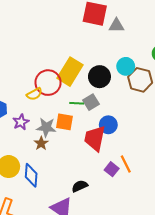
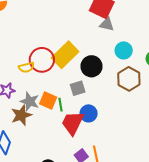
gray triangle: (116, 26) -> (107, 24), moved
cyan circle: (126, 66) -> (124, 50), moved
green line: (77, 103) -> (61, 105), moved, turned 64
brown star: (41, 143) -> (21, 115), size x1.5

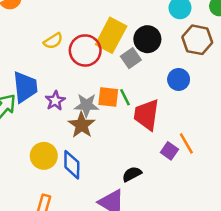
yellow semicircle: (26, 67) -> (53, 41), moved
gray square: (78, 88) -> (131, 58), moved
blue circle: (89, 113) -> (179, 79), moved

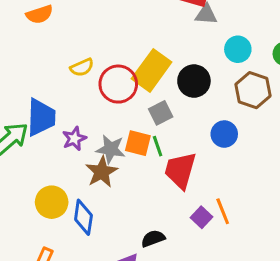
gray square: (131, 58) -> (161, 113), moved

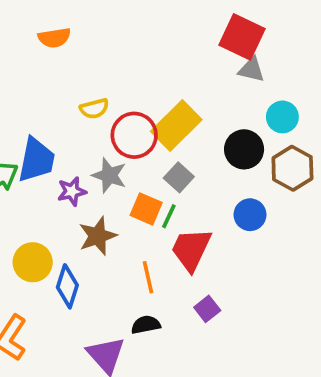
black circle: (194, 81) -> (244, 149), moved
gray square: (161, 113) -> (179, 177), turned -30
green line: (158, 146) -> (169, 216), turned 35
gray star: (111, 149) -> (109, 175), moved
orange line: (223, 211) -> (148, 277), moved

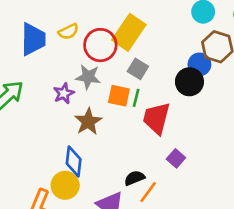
black circle: (244, 149) -> (189, 82), moved
blue trapezoid: (36, 160) -> (33, 39), moved
blue circle: (250, 215) -> (199, 64), moved
yellow circle: (33, 262) -> (65, 185), moved
orange line: (148, 277) -> (148, 192), moved, turned 60

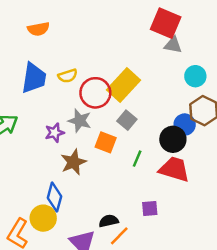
green line: (136, 98) -> (137, 159), moved
red trapezoid: (156, 118) -> (174, 169), moved, turned 84
purple square: (176, 158) -> (150, 208), turned 35

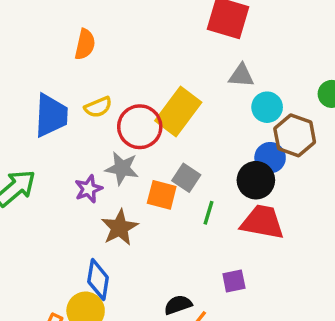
orange semicircle: (38, 29) -> (85, 44), moved, turned -60
gray triangle: (173, 45) -> (241, 76), moved
cyan circle: (195, 76) -> (267, 107), moved
gray square: (127, 120) -> (186, 178), moved

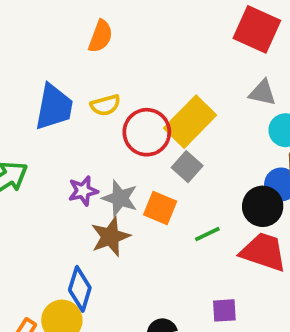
gray star: (122, 168) -> (120, 198), moved
gray square: (186, 178) -> (187, 167), moved
green line: (209, 213) -> (207, 234), turned 40

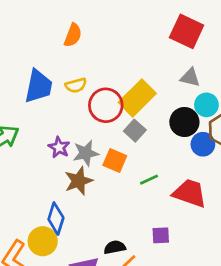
purple star: (83, 191) -> (59, 147), turned -30
gray star: (120, 198) -> (86, 153), turned -30
black circle: (263, 206) -> (184, 122), moved

